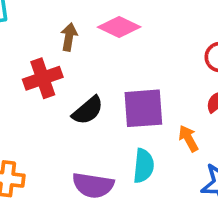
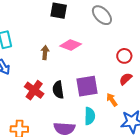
red cross: (43, 78) -> (34, 90), moved, turned -30
black semicircle: (88, 110) -> (58, 90), turned 126

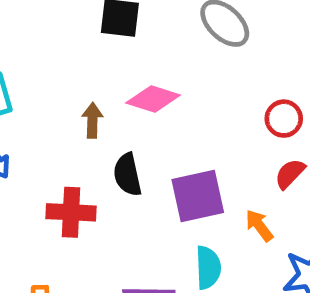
red cross: (34, 90) -> (71, 212), turned -30
black semicircle: (58, 90) -> (128, 175), moved

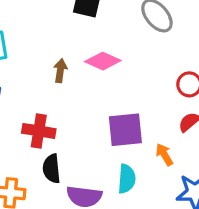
black semicircle: (128, 175) -> (52, 169), moved

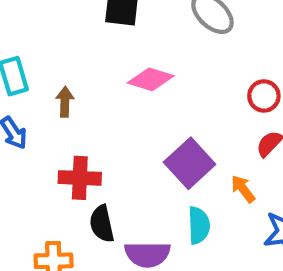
brown arrow: (60, 71) -> (65, 102), moved
purple square: (125, 130) -> (190, 163), turned -30

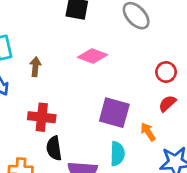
purple square: (190, 163) -> (114, 113), turned -36

